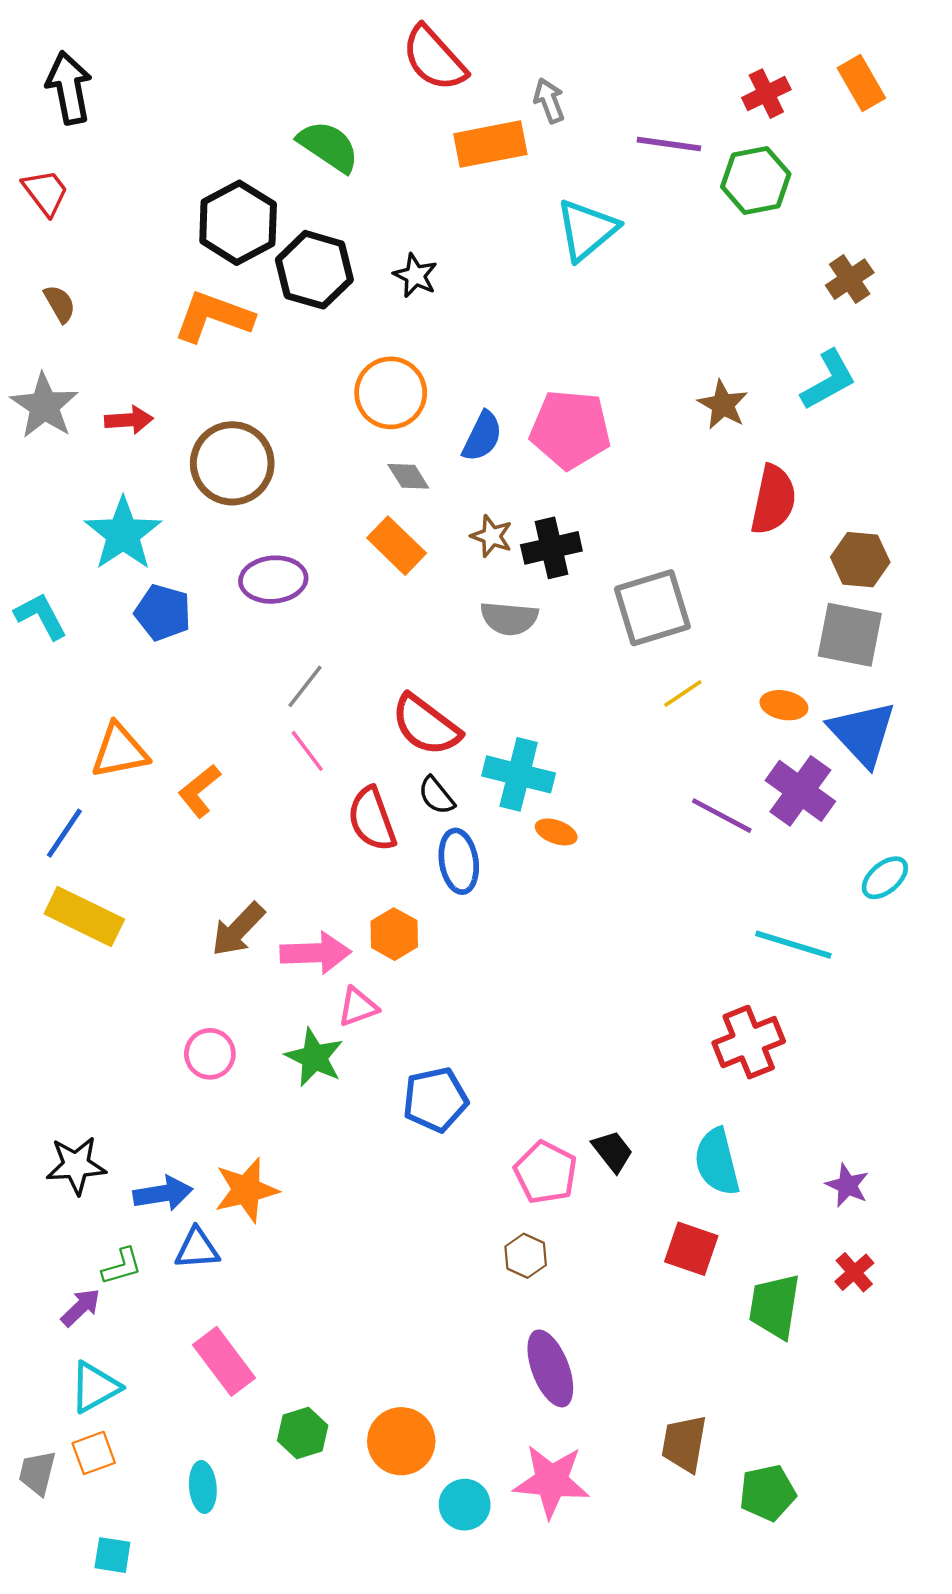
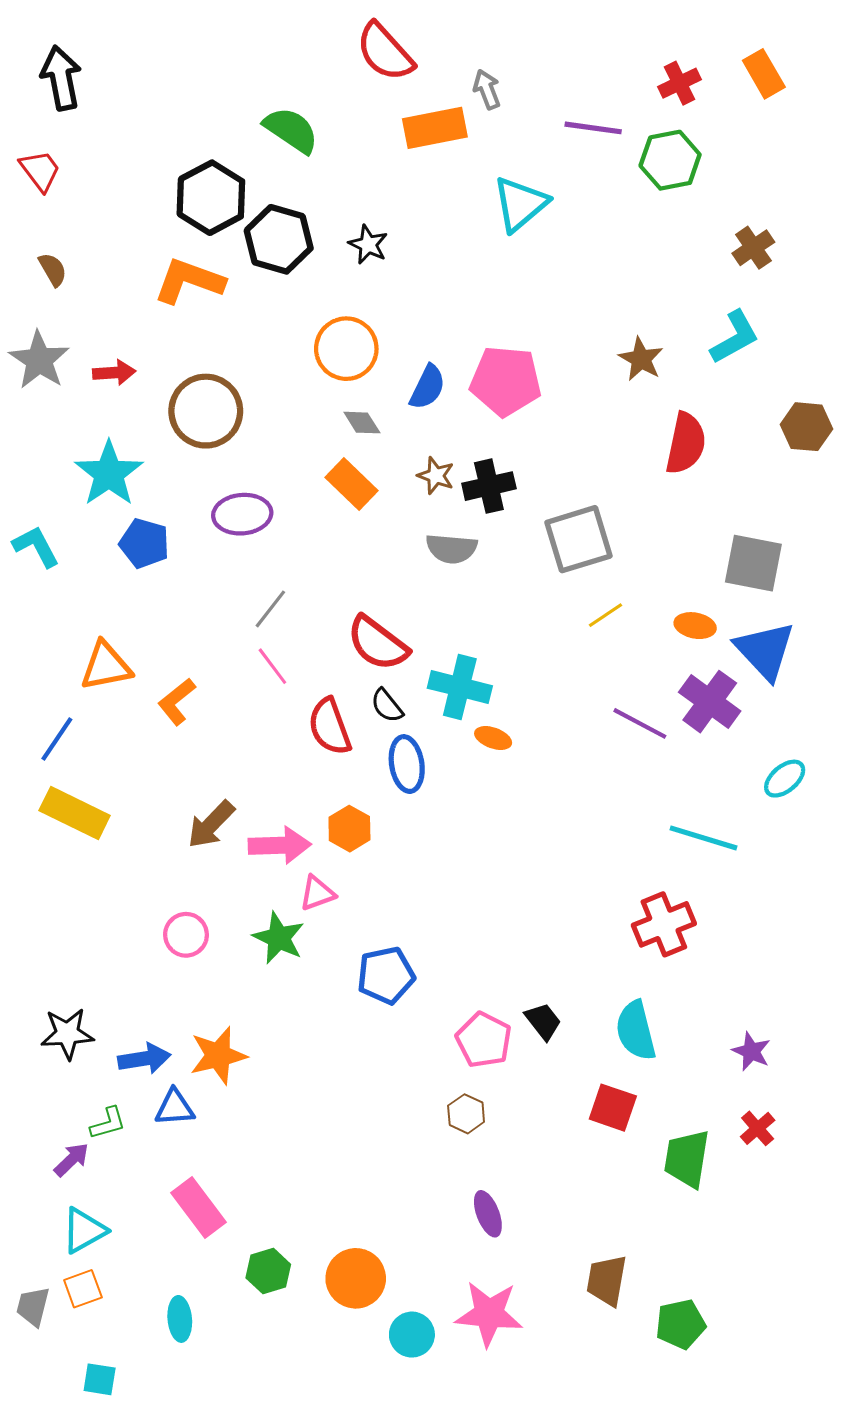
brown hexagon: (860, 560) -> (806, 427), moved
purple ellipse: (550, 1368) -> (488, 1214), size x0.7

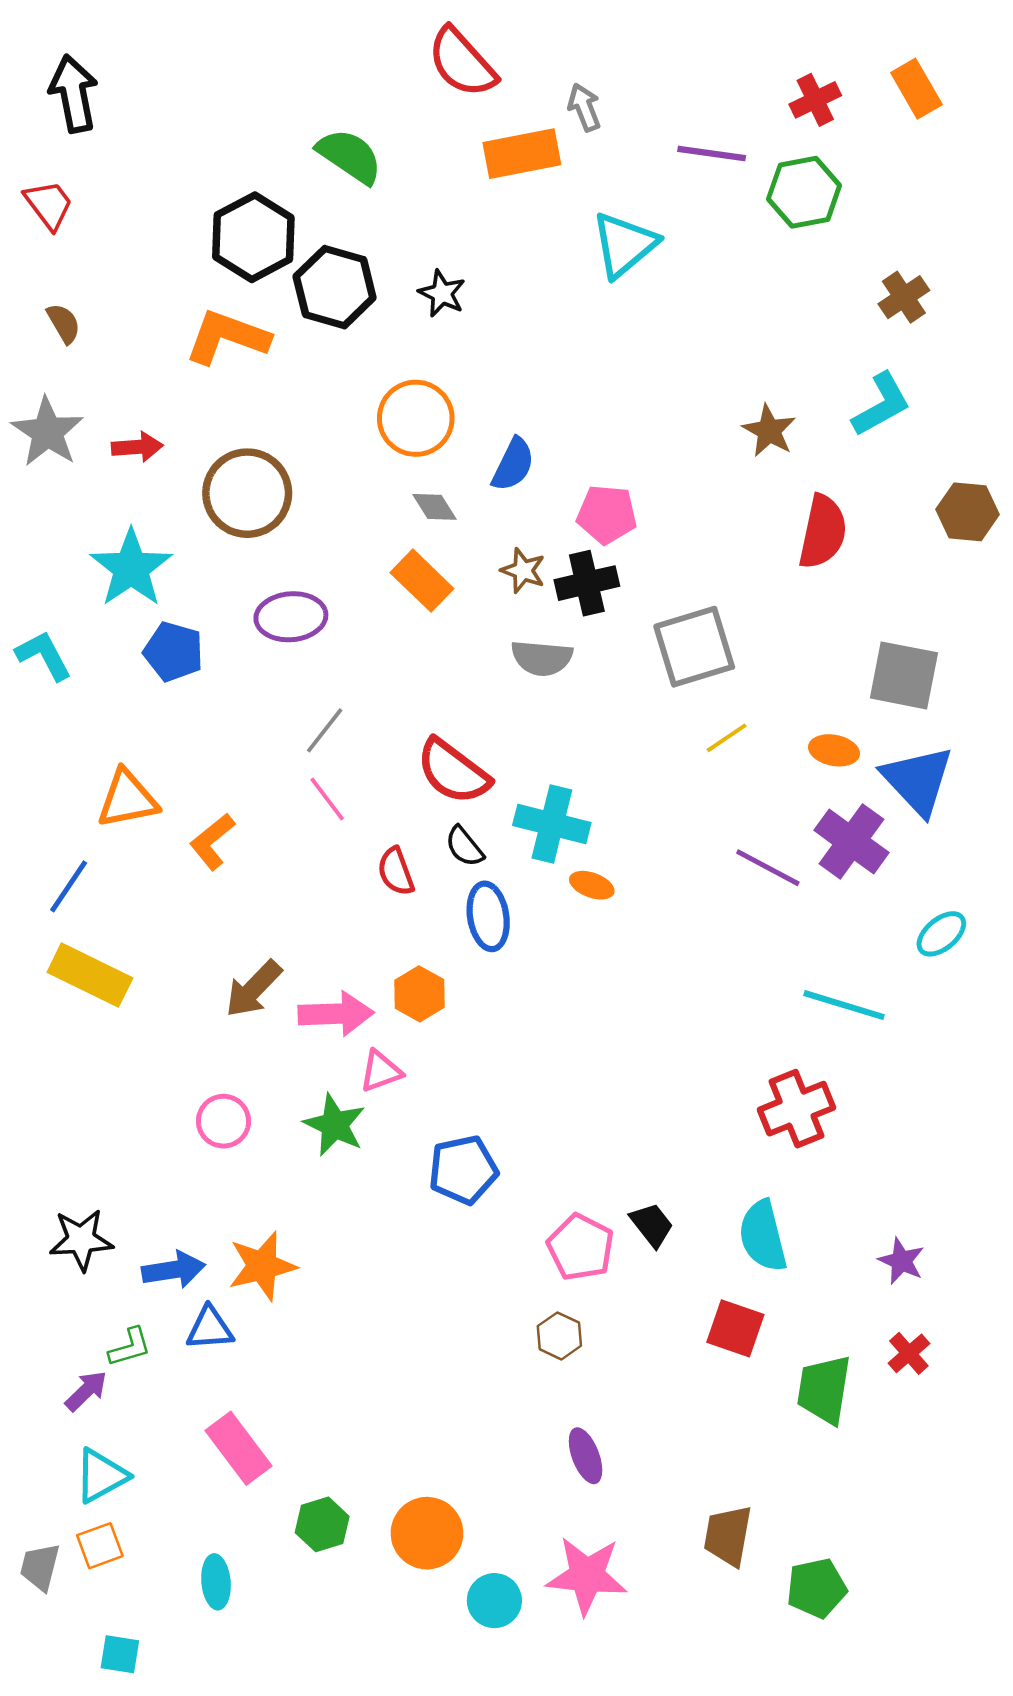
pink pentagon: (506, 381) -> (607, 514), moved, size x0.7
red semicircle: (330, 727) -> (396, 871), size x0.7

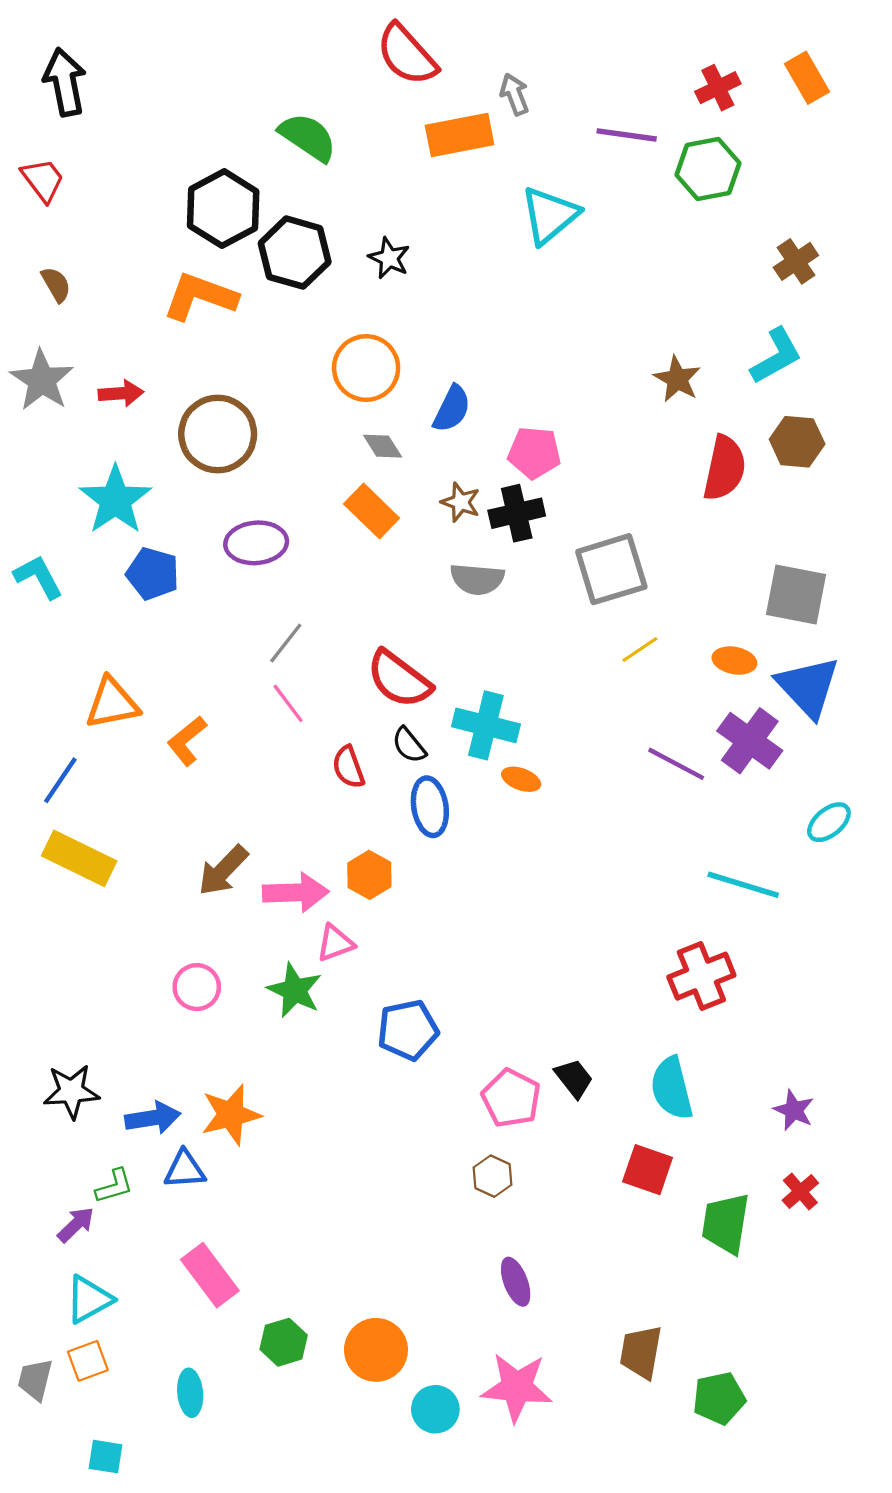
brown hexagon: (968, 512) -> (797, 442), moved

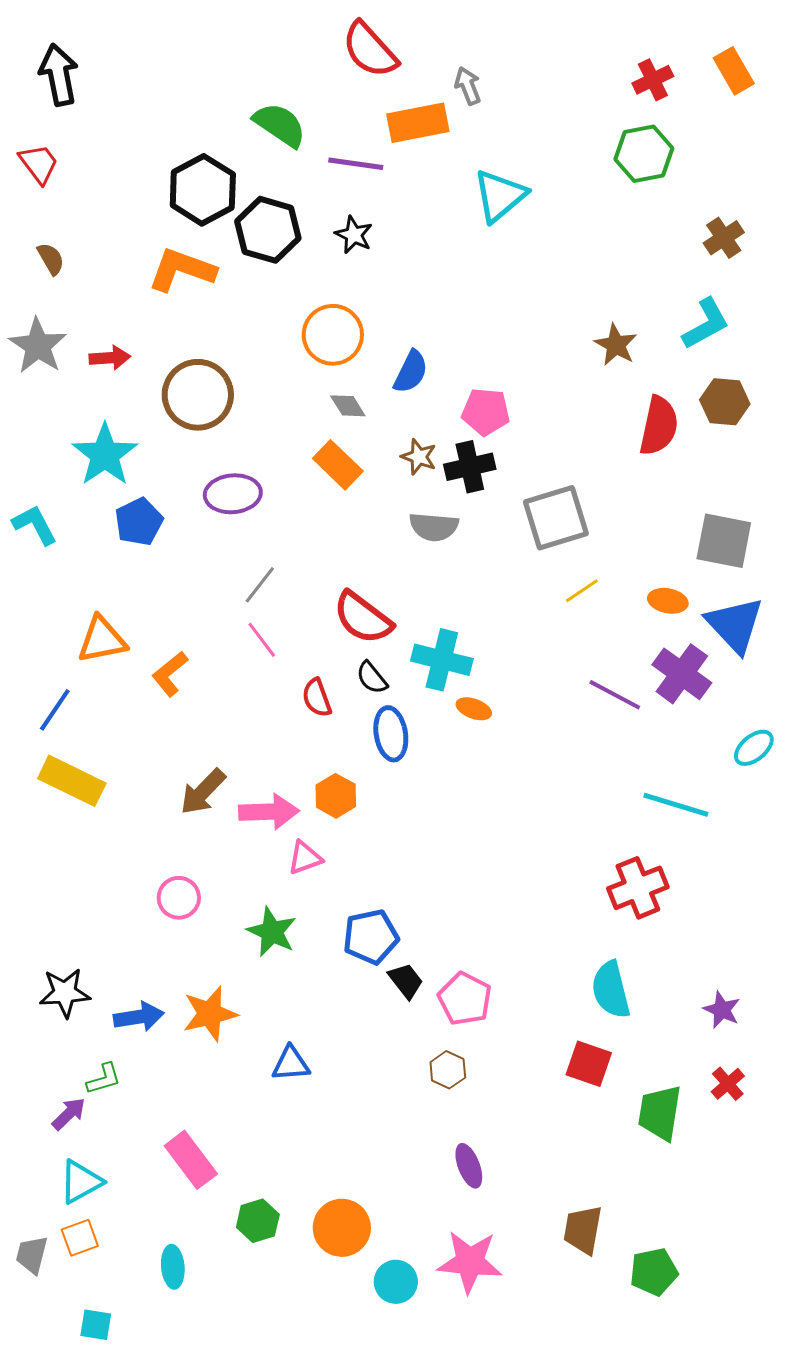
purple line: (627, 135) -> (356, 164), moved
blue pentagon: (153, 574) -> (139, 522), turned 30
green star: (295, 990) -> (272, 932), moved
black trapezoid: (574, 1078) -> (406, 981), moved
blue triangle: (185, 1170) -> (291, 1064), moved

